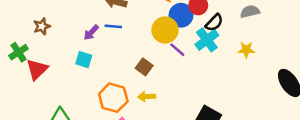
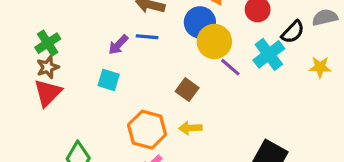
blue circle: (181, 15) -> (200, 22), moved
black semicircle: (214, 23) -> (293, 32), moved
brown star: (42, 26) -> (48, 67), moved
green cross: (18, 52) -> (48, 43), moved

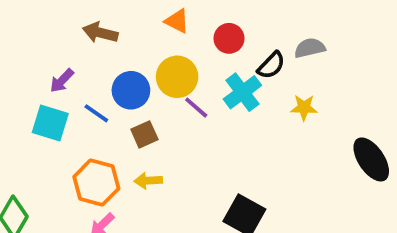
blue circle: (200, 22) -> (131, 90), moved
blue line: (147, 37) -> (96, 113), moved, turned 30
cyan square: (109, 80) -> (50, 123), size x1.4
brown square: (187, 90) -> (144, 134), turned 30

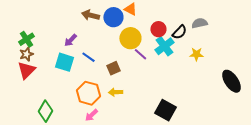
red circle: (229, 38) -> (158, 29), moved
blue circle: (131, 90) -> (113, 17), moved

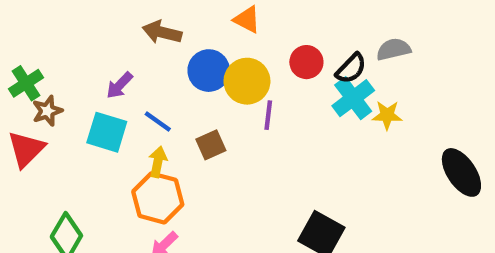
blue circle: (113, 17) -> (209, 71), moved
cyan cross: (164, 46) -> (353, 98), moved
brown star: (26, 54) -> (47, 111), moved
purple line: (140, 54) -> (268, 115), turned 56
yellow arrow: (115, 92) -> (158, 162), moved, turned 104

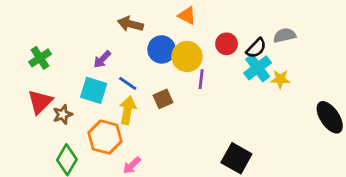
brown star: (47, 111) -> (63, 114), moved
yellow arrow: (158, 162) -> (128, 110), size x1.4
orange hexagon: (158, 198) -> (105, 137), moved

